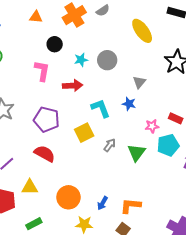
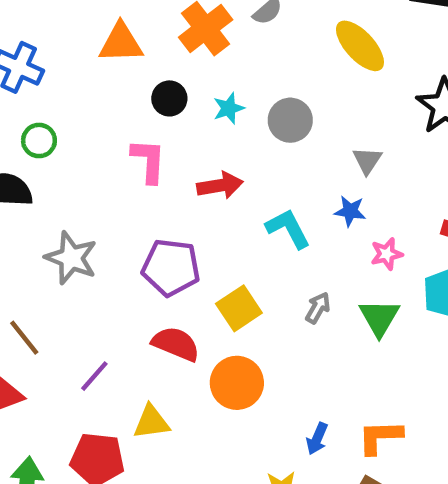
orange triangle: (36, 17) -> (121, 43), size x1.5
cyan star: (81, 60) -> (229, 108), moved
pink star: (152, 126) -> (387, 254), moved
yellow square: (84, 133) -> (239, 308), moved
orange circle: (68, 197) -> (237, 383), moved

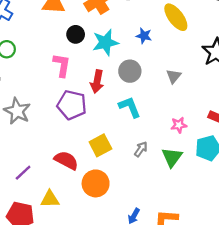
cyan star: (229, 108) -> (105, 42), size x1.6
gray circle: (290, 120) -> (130, 71), moved
red arrow: (220, 185) -> (97, 82), turned 105
blue star: (350, 211) -> (144, 36), moved
purple pentagon: (171, 267) -> (72, 105), moved

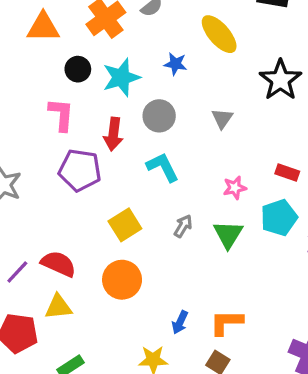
red semicircle: (66, 160) -> (58, 264), moved

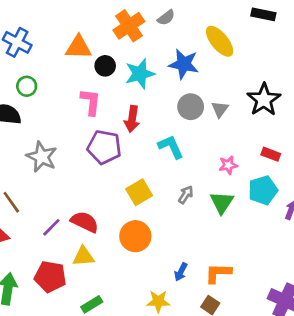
orange triangle: (43, 27) -> (78, 47), moved
blue star: (175, 64) -> (184, 64), size x1.6
black star: (280, 80) -> (264, 100), moved
gray circle: (159, 116) -> (191, 107), moved

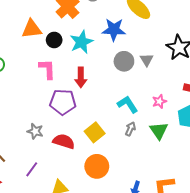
cyan L-shape: (171, 147) -> (128, 104), moved
gray star: (42, 157) -> (35, 131), moved, size x0.7
red semicircle: (85, 222) -> (64, 141), moved

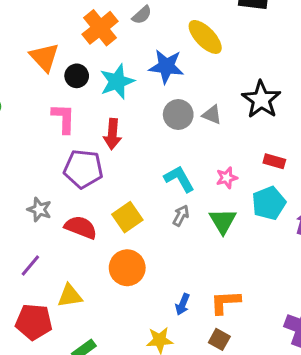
orange triangle: (32, 29) -> (44, 57), turned 50
gray triangle: (147, 60) -> (212, 115), turned -40

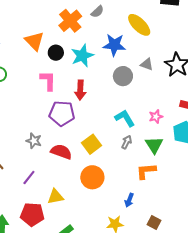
gray triangle: (212, 115) -> (147, 64), moved
orange L-shape: (225, 302) -> (146, 171), moved

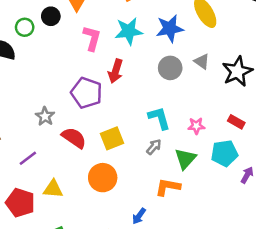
blue star: (114, 45) -> (170, 28), turned -30
black circle: (56, 53) -> (51, 16), moved
pink L-shape: (48, 81) -> (92, 38), moved

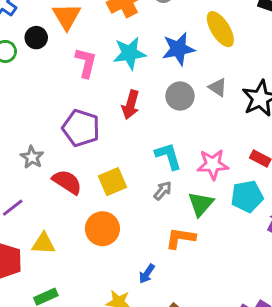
red arrow: (116, 71) -> (131, 105), moved
pink star: (196, 126) -> (213, 164), size x1.5

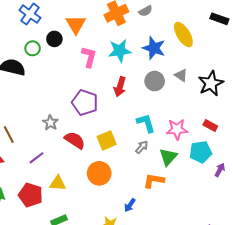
blue star: (178, 49) -> (154, 48), turned 30

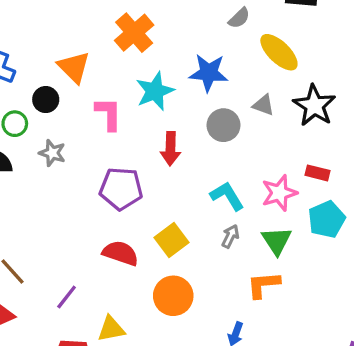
gray semicircle: (145, 11) -> (239, 18), moved
yellow ellipse: (183, 35) -> (279, 52), moved
gray star: (50, 123) -> (52, 153), moved
red rectangle: (210, 125) -> (318, 173), moved

